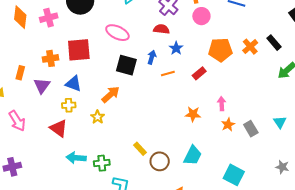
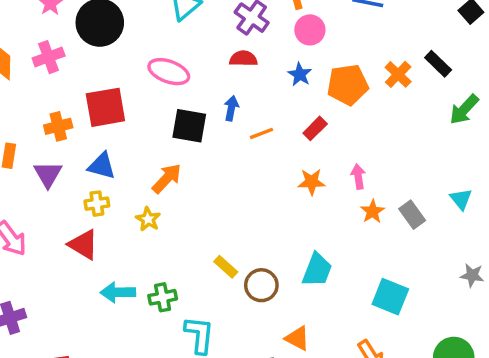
blue star: (176, 48) -> (300, 74), moved
orange star: (193, 114) -> (312, 182), moved

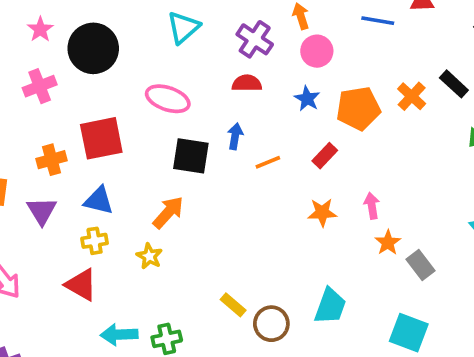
gray rectangle: (412, 215) -> (421, 265), moved

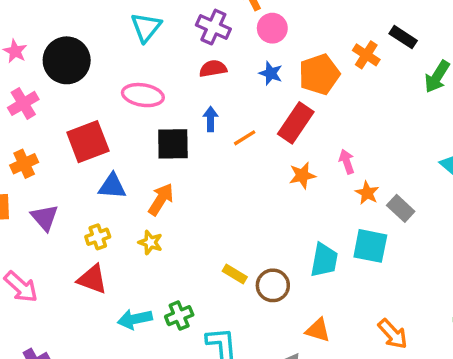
red rectangle: (325, 156) -> (296, 123), size x1.6
orange cross: (52, 160) -> (24, 164), moved
blue triangle: (99, 201) -> (112, 186), moved
cyan square: (409, 333) -> (370, 246), moved

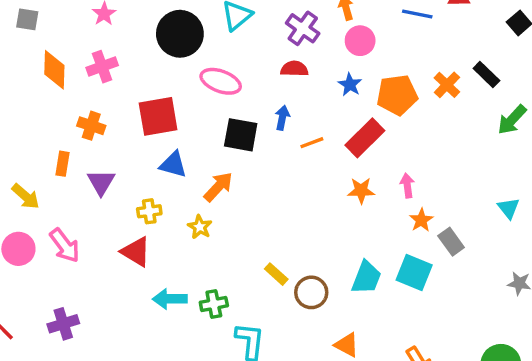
black circle: (67, 60) -> (180, 34), moved
orange cross: (24, 164) -> (91, 126), turned 32

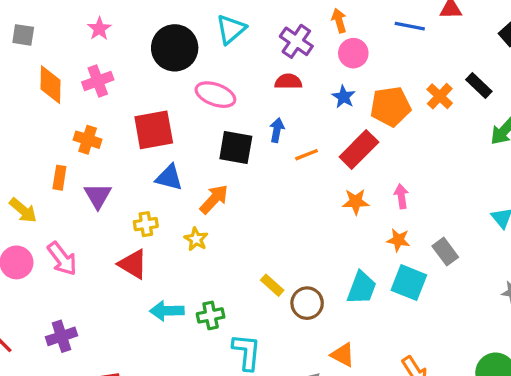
orange star: (421, 220) -> (398, 240), moved, turned -30

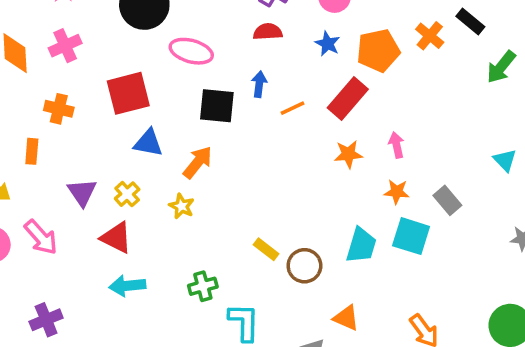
purple triangle: (98, 196) -> (82, 192), moved
yellow cross: (146, 224) -> (127, 194), turned -30
cyan arrow: (167, 311) -> (127, 286), moved

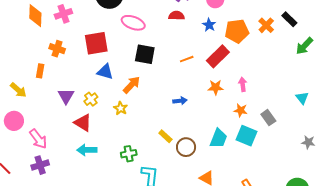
blue arrow: (259, 84) -> (180, 101), moved, turned 72
pink arrow: (41, 237) -> (38, 139), moved

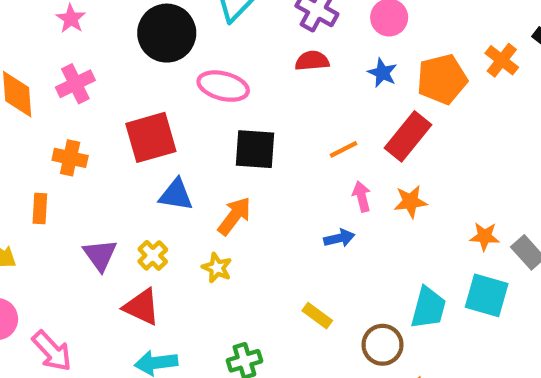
pink arrow: (243, 84) -> (362, 197), moved
orange star: (241, 110) -> (485, 236), moved
brown circle: (186, 147) -> (383, 345), moved

